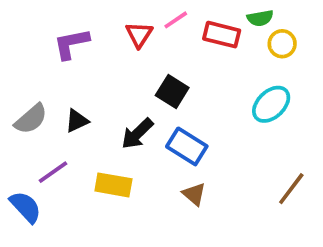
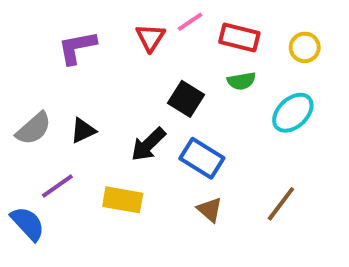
green semicircle: (260, 18) -> (241, 81), moved
brown line: (291, 189) -> (281, 204), moved

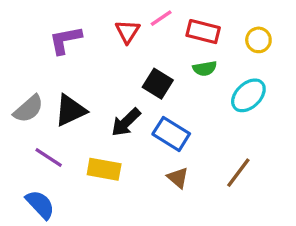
black triangle: (83, 131) -> (70, 110), size x1.5
purple line: (57, 186) -> (49, 157), turned 68
blue semicircle: (28, 224) -> (40, 205), moved

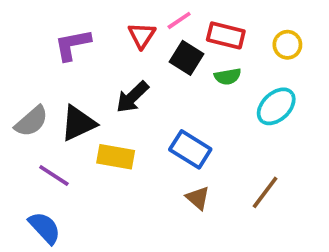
black square: (158, 84) -> (187, 58), moved
black arrow: (126, 122) -> (132, 97), moved
yellow rectangle: (104, 169) -> (116, 157), moved

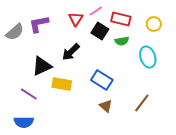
cyan ellipse: (276, 106) -> (148, 57), turned -65
gray semicircle: (31, 121) -> (15, 32), moved
blue semicircle: (45, 228) -> (24, 122), turned 132

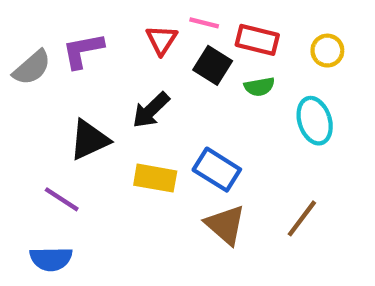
pink line: (96, 11) -> (204, 23), turned 48
yellow rectangle: (62, 84) -> (155, 178), moved
brown triangle: (106, 106) -> (225, 225), size x1.5

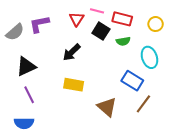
black triangle: (89, 140) -> (26, 66), moved
blue rectangle: (217, 170) -> (132, 81), moved
purple line: (62, 199) -> (29, 95), turned 30

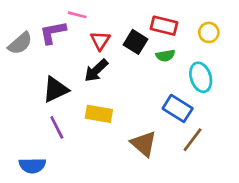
pink line: (97, 11) -> (77, 15), moved
red triangle: (77, 19) -> (100, 41), moved
black triangle: (26, 66) -> (55, 89), moved
purple line: (29, 95) -> (57, 127), moved

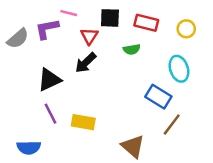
black square: (136, 42) -> (110, 18), moved, turned -30
green semicircle: (165, 56) -> (132, 49), moved
yellow rectangle: (99, 114) -> (83, 122), moved
brown triangle: (144, 144) -> (133, 146), moved

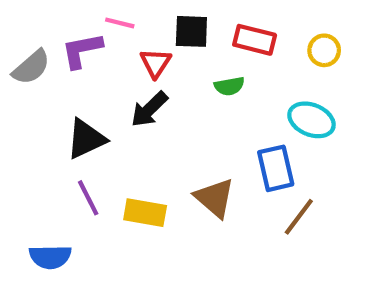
cyan ellipse: (179, 69) -> (311, 120), turned -50
blue rectangle: (158, 97) -> (276, 168), turned 45
brown triangle: (133, 146) -> (215, 198), moved

